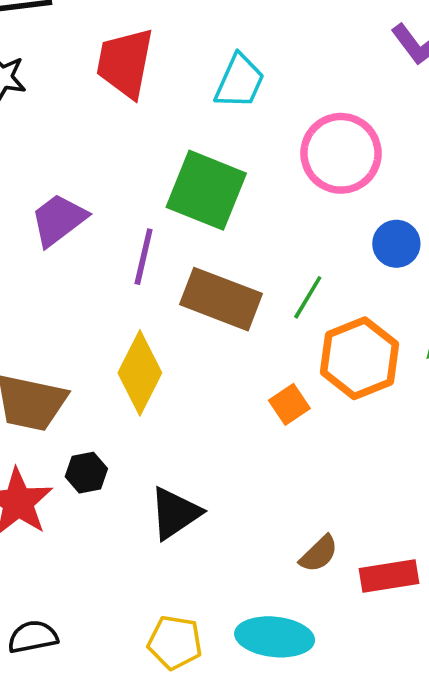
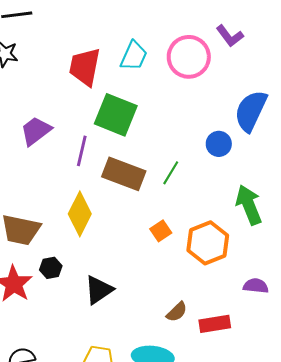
red trapezoid: (125, 63) -> (85, 67), moved
pink circle: (341, 153) -> (189, 57), moved
orange hexagon: (359, 358) -> (208, 243), moved

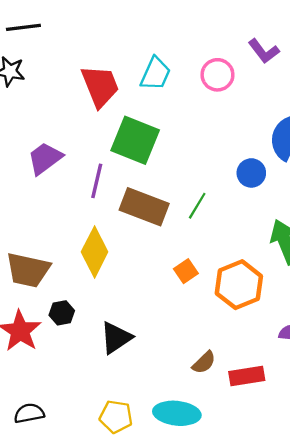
pink circle: (189, 57) -> (217, 75), size x0.7
red trapezoid: (85, 67) -> (100, 86), turned 147

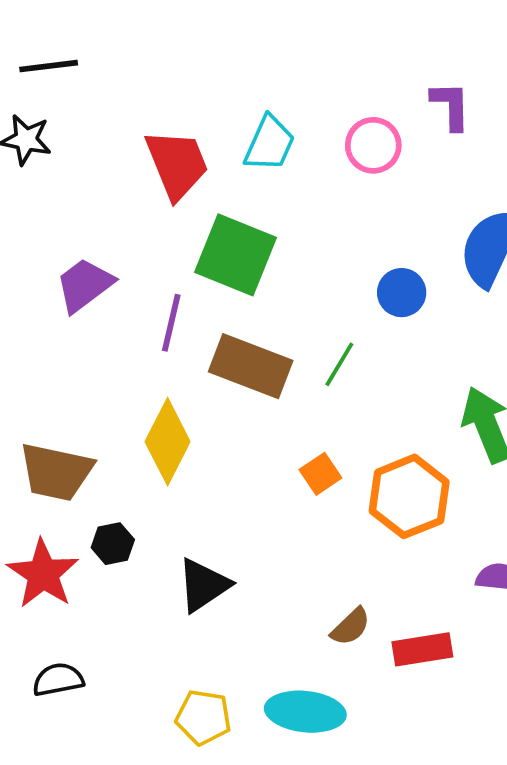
purple L-shape: (264, 51) -> (451, 106), turned -144
blue circle: (251, 173) -> (402, 293), moved
black semicircle: (29, 413) -> (58, 680), moved

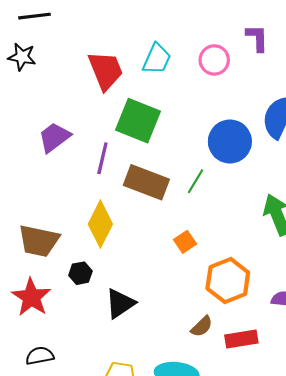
blue circle: (402, 293) -> (230, 141), size x1.6
orange hexagon: (409, 496) -> (228, 280), moved
black hexagon: (113, 544) -> (80, 273), moved

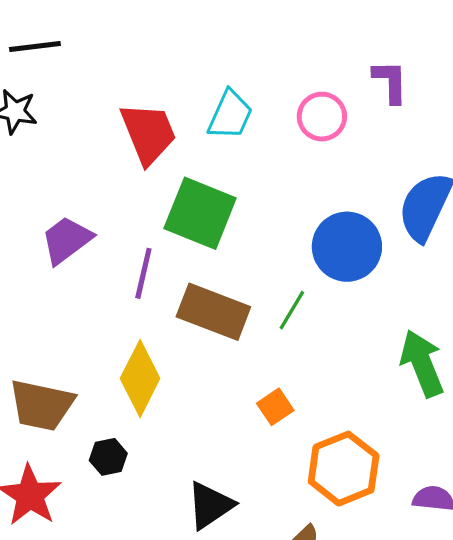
black triangle: (120, 303) -> (210, 505), moved

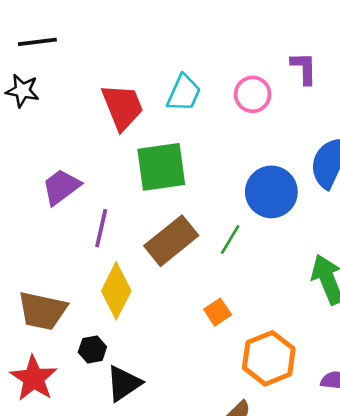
green square: (200, 213) -> (161, 167), turned -30
purple line: (143, 273) -> (101, 228), moved
brown rectangle: (213, 312) -> (171, 241), turned -60
black triangle: (210, 505) -> (124, 383), moved

